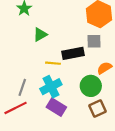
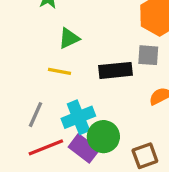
yellow line: (53, 63) -> (60, 71), moved
green circle: (91, 86) -> (103, 137), moved
red line: (15, 108) -> (46, 147), moved

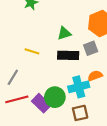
green triangle: (69, 38) -> (64, 33), moved
gray square: (148, 55) -> (91, 48), turned -32
cyan cross: (78, 117) -> (79, 87), moved

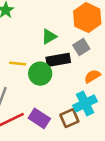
cyan cross: (79, 87) -> (85, 103), moved
green circle: (55, 97) -> (40, 74), moved
brown square: (80, 113) -> (69, 118), moved

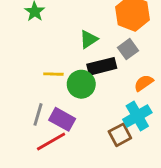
purple rectangle: (39, 118) -> (62, 119), moved

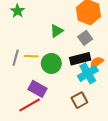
black rectangle: (102, 66) -> (80, 59), moved
gray line: (38, 114) -> (16, 58), moved
cyan cross: (137, 116) -> (88, 73), moved

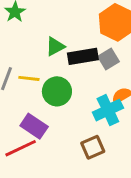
green triangle: (57, 31) -> (55, 46), moved
black rectangle: (80, 59) -> (83, 56), moved

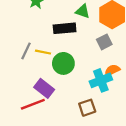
green triangle: (55, 46) -> (83, 11), moved, turned 42
black rectangle: (83, 56) -> (65, 28), moved

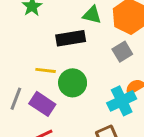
gray line: (26, 51) -> (16, 99), moved
purple rectangle: (44, 88) -> (42, 104), moved

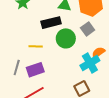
green circle: (73, 83) -> (66, 38), moved
purple rectangle: (42, 104) -> (35, 70), turned -48

